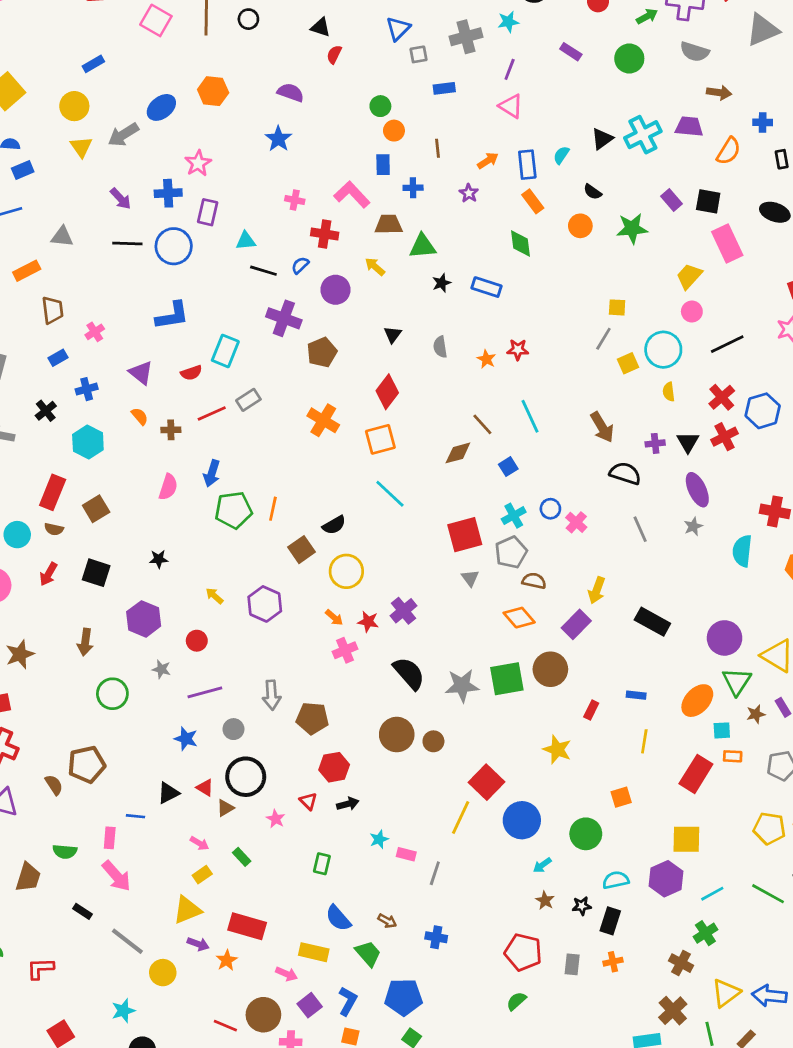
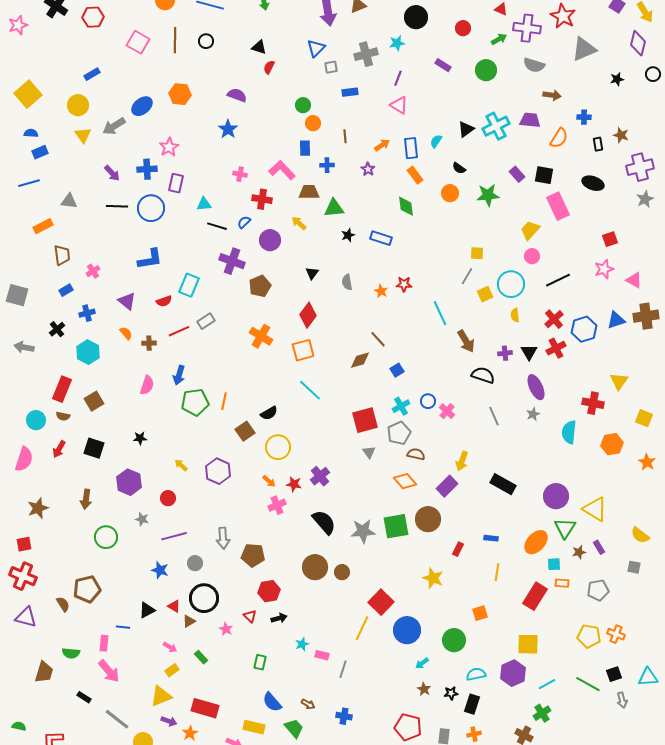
cyan line: (530, 416) -> (440, 313), moved

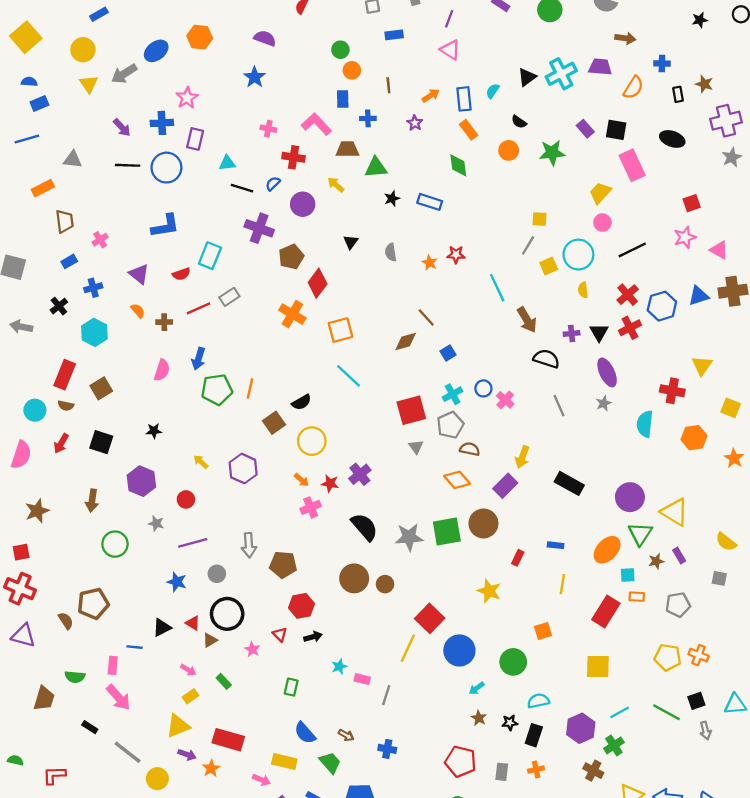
red diamond: (308, 315) -> (318, 283), moved
purple hexagon: (513, 673) -> (581, 728), moved

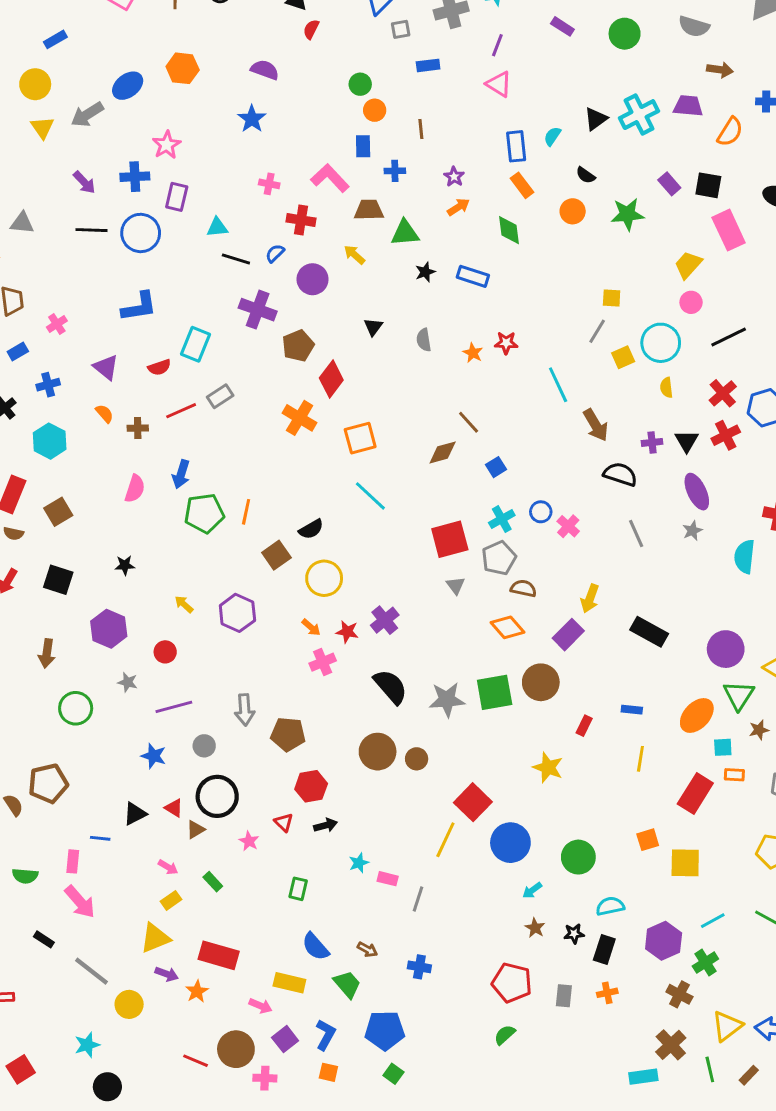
orange arrow: (431, 95) -> (458, 207), moved
orange square: (543, 631) -> (648, 840), moved

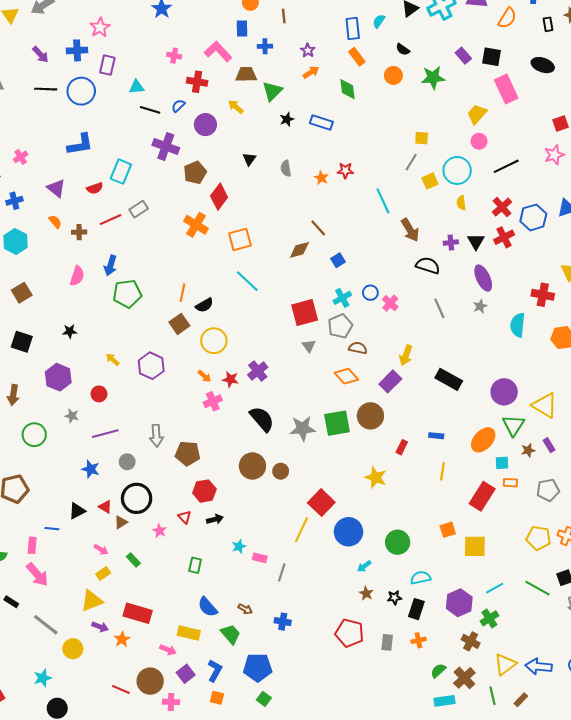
green triangle: (405, 233) -> (272, 91), turned -40
orange line: (246, 512) -> (182, 293), moved
green semicircle: (505, 1035) -> (438, 671), moved

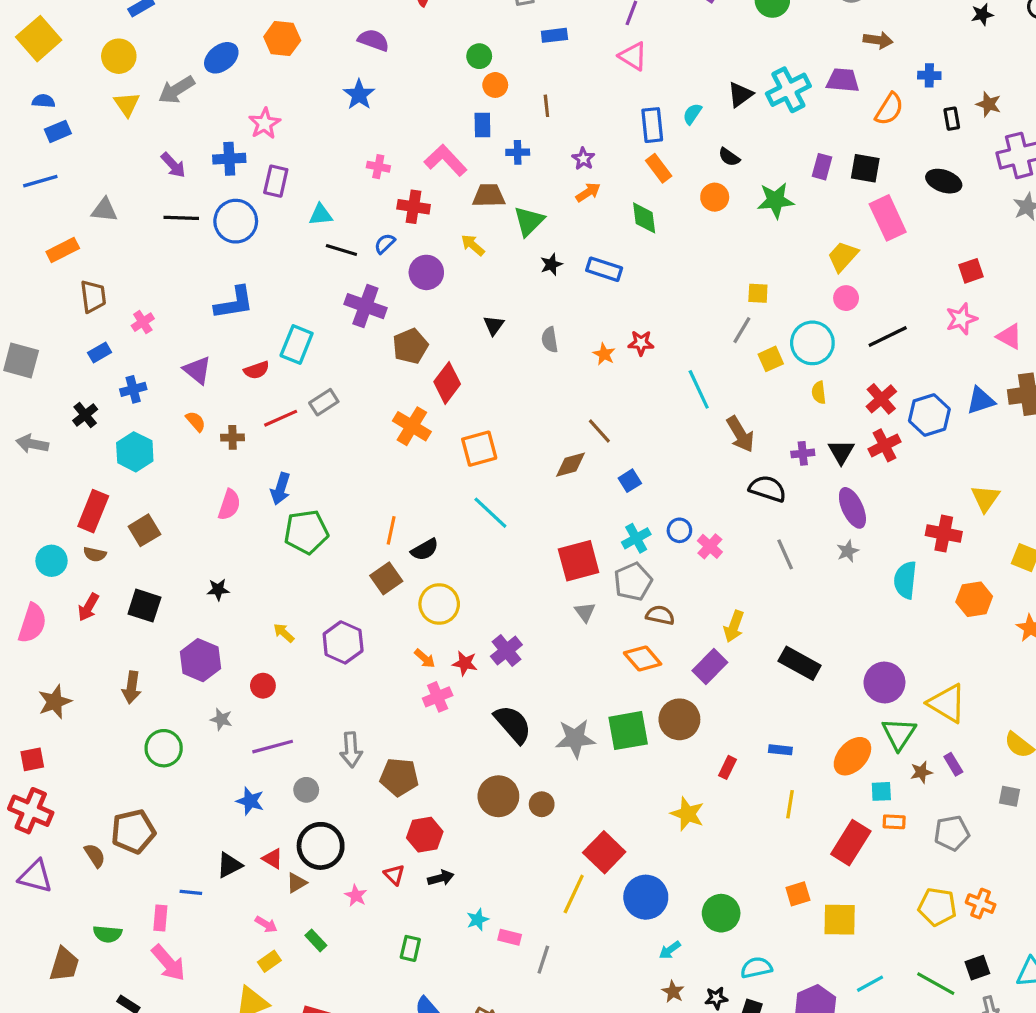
purple rectangle: (463, 56) -> (822, 167), turned 56

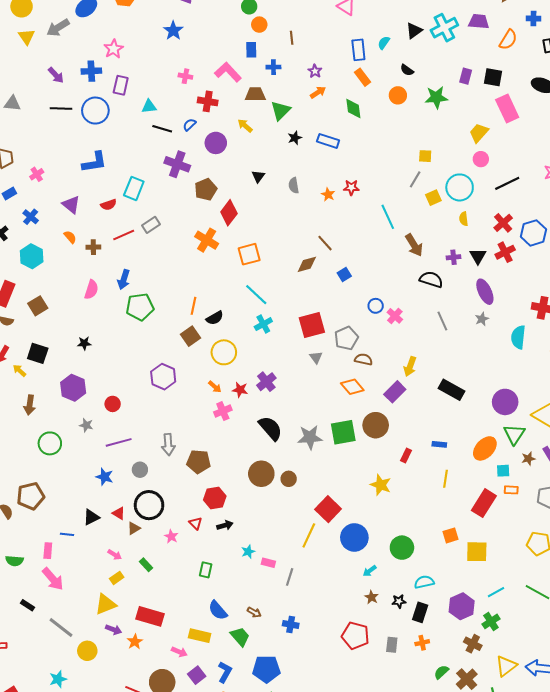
blue cross: (133, 389) -> (31, 217), turned -35
cyan cross: (636, 538) -> (263, 324), moved
yellow arrow: (284, 633) -> (20, 371), moved

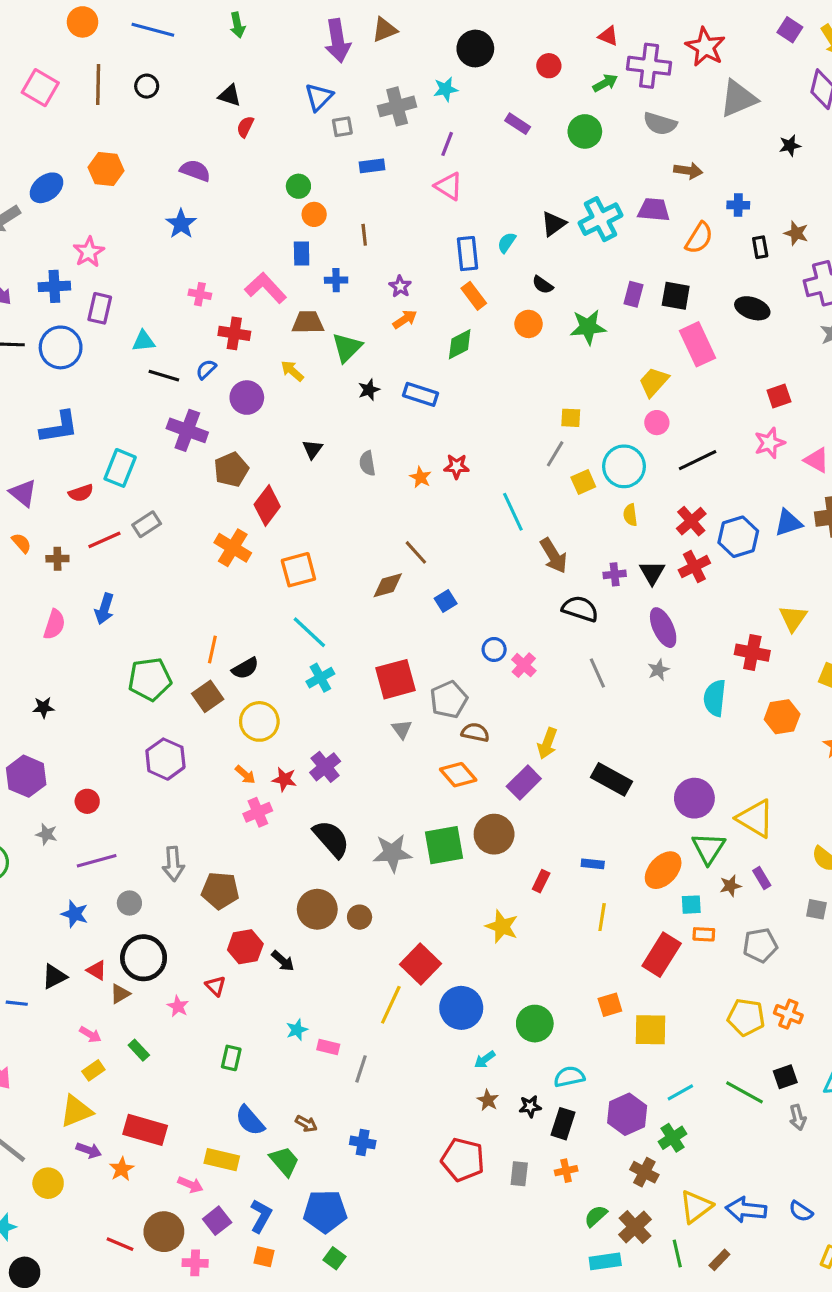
green diamond: (353, 109) -> (460, 344), turned 70
green pentagon: (140, 307) -> (150, 679), moved
black arrow: (225, 525) -> (283, 961), moved, turned 56

